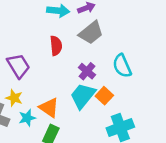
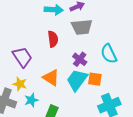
gray trapezoid: (91, 33) -> (82, 27), turned 35
orange square: (104, 96) -> (95, 79), turned -32
orange triangle: (49, 108) -> (51, 78), moved

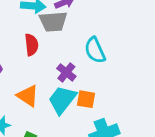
gray trapezoid: (82, 27) -> (53, 22), moved
cyan semicircle: (109, 54) -> (95, 50), moved

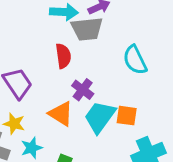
purple cross: (66, 72) -> (83, 90), moved

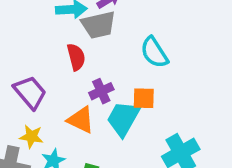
purple cross: (83, 90) -> (101, 91), turned 35
orange square: (127, 116) -> (144, 98), moved

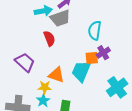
cyan semicircle: (154, 52) -> (95, 30), turned 48
purple cross: (101, 91) -> (103, 53), moved
yellow star: (31, 137) -> (45, 87), moved

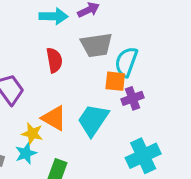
gray trapezoid: (60, 18) -> (96, 45), moved
orange square: (92, 58) -> (115, 81), moved

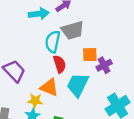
red semicircle: (54, 60) -> (60, 64), moved
cyan semicircle: (126, 62) -> (53, 42), moved

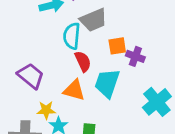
purple cross: (104, 65) -> (135, 56), turned -35
yellow star: (35, 101) -> (46, 110), moved

